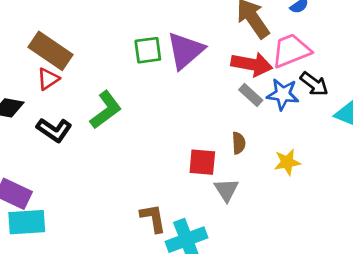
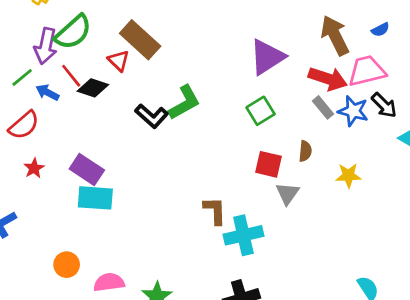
green square: (148, 50) -> (261, 111), moved, turned -32
red triangle: (48, 79) -> (119, 61), moved, turned -50
black L-shape: (54, 130) -> (152, 116), moved

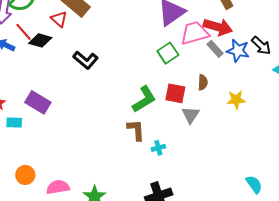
pink trapezoid: (367, 71) -> (195, 33), moved
green L-shape: (184, 103) -> (144, 99), moved
cyan rectangle: (95, 198) -> (14, 123), moved, size x0.6
cyan cross: (243, 235) -> (158, 148), size x0.5

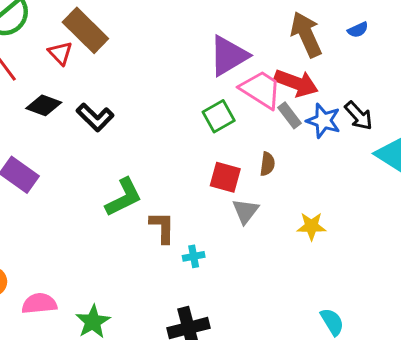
pink trapezoid: (195, 33) -> (261, 89), turned 44
black diamond: (40, 40) -> (44, 105), moved
green L-shape: (144, 99) -> (124, 197), moved
yellow star: (236, 100) -> (311, 226), moved

